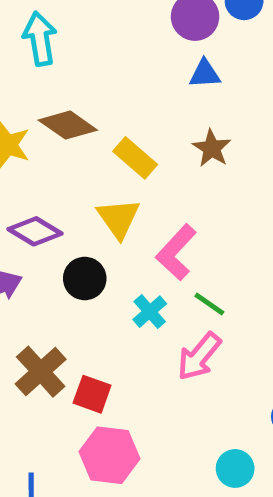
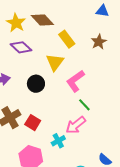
purple diamond: (35, 231) -> (21, 47), moved
cyan cross: (150, 312) -> (58, 141), moved
red square: (92, 394) -> (33, 123), moved

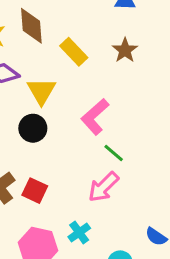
brown diamond: (42, 20) -> (31, 26), turned 45
yellow triangle: (55, 62) -> (41, 91), moved
cyan cross: (58, 141) -> (79, 232), moved

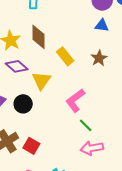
black circle: (33, 128) -> (23, 104), moved
pink arrow: (103, 187) -> (92, 148), moved, turned 30

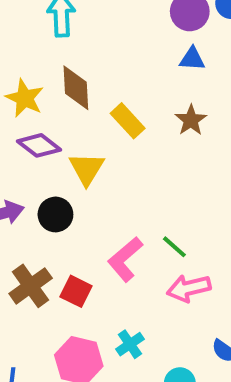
pink L-shape: (75, 100) -> (125, 259), moved

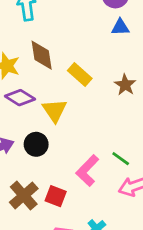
brown star: (191, 120) -> (125, 85), moved

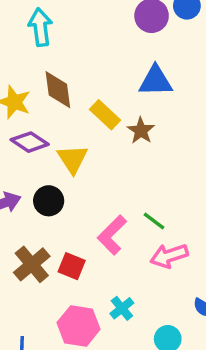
blue triangle: (120, 27) -> (156, 81), moved, size x1.5
brown star: (125, 85) -> (141, 131), moved

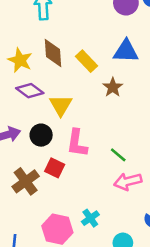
yellow rectangle: (105, 115) -> (87, 61), moved
pink L-shape: (112, 235) -> (77, 143), moved, turned -40
red square: (72, 266) -> (55, 168), moved

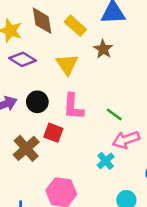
yellow triangle: (61, 105) -> (67, 64), moved
cyan cross: (90, 218) -> (106, 161), moved

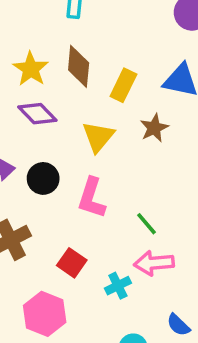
yellow rectangle: (75, 26) -> (123, 85), turned 60
red square: (53, 133) -> (72, 263), moved

